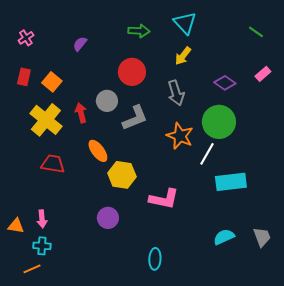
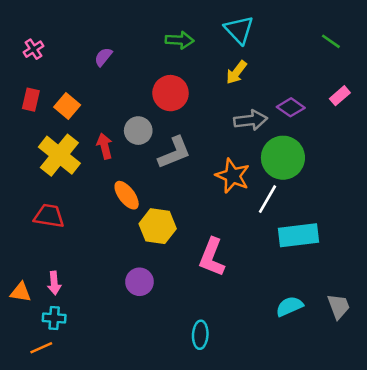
gray arrow: (176, 93) -> (251, 120), moved, turned -80
red trapezoid: (53, 164) -> (49, 216), moved
pink L-shape: (164, 199) -> (212, 257), turned 100

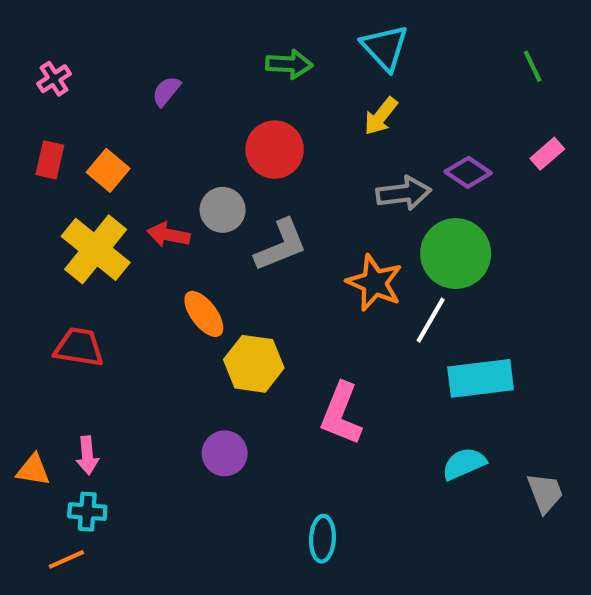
green line: (331, 41) -> (533, 66), turned 30
red arrow: (105, 146) -> (168, 235), turned -65
cyan semicircle: (289, 306) -> (464, 464), moved

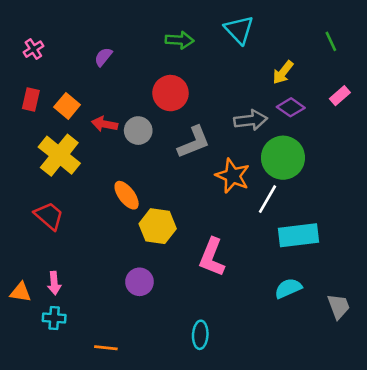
yellow arrow: (381, 116) -> (283, 72), moved
red arrow: (168, 235) -> (105, 124), moved
gray L-shape: (281, 245) -> (194, 142), moved
red trapezoid: (79, 347) -> (49, 216), turned 32
orange line: (66, 559) -> (106, 348), moved, turned 30

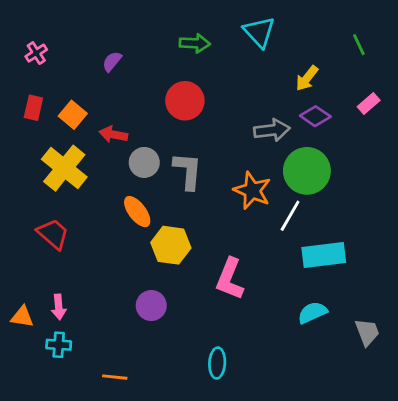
gray circle: (138, 131) -> (144, 162), moved
gray L-shape: (194, 142) -> (188, 171), moved, turned -63

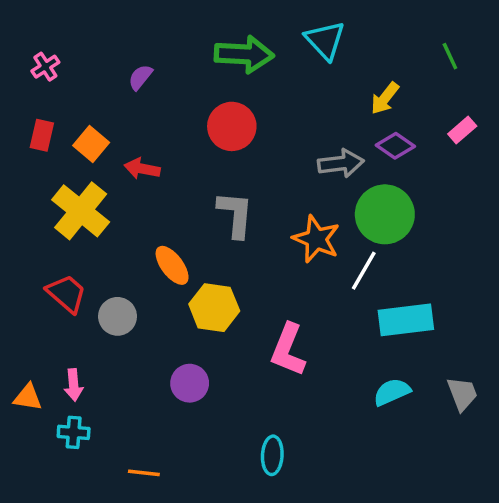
green arrow: (195, 43) -> (244, 54), size x1.5
gray circle: (144, 162) -> (118, 316), moved
gray trapezoid: (367, 332) -> (462, 394), moved

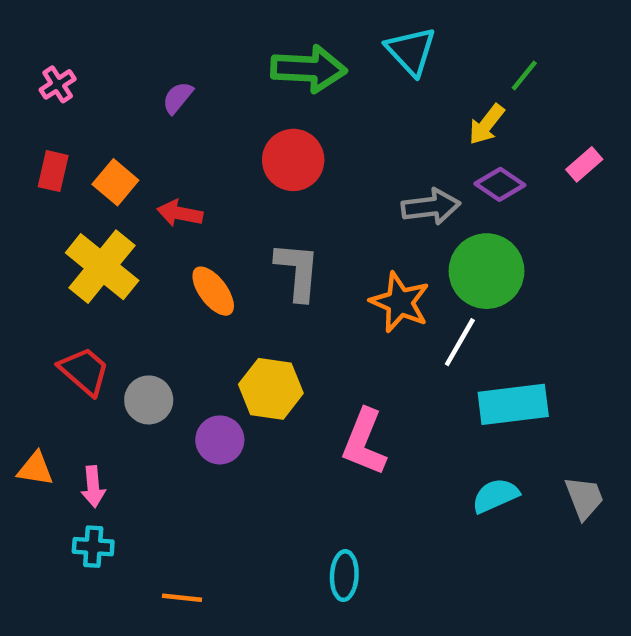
green line: (450, 56) -> (524, 76), moved, turned 64
orange ellipse: (172, 265) -> (213, 291), moved
purple circle: (190, 383) -> (220, 440), moved
orange triangle: (28, 397) -> (35, 469), moved

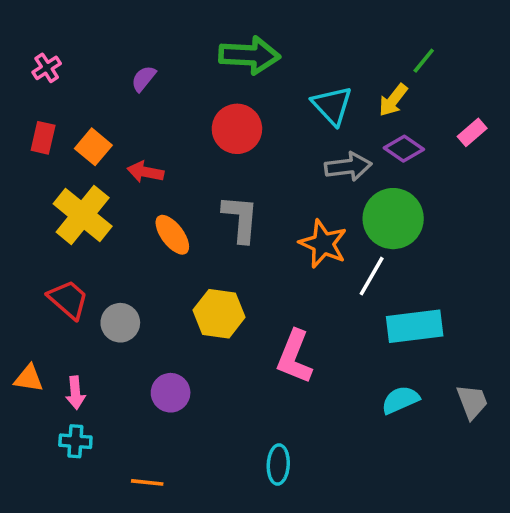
cyan triangle: (411, 51) -> (332, 105), moved
purple circle: (220, 440) -> (171, 393), moved

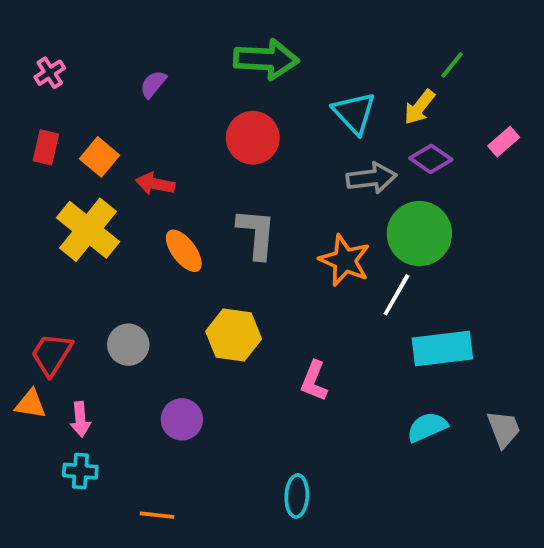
red trapezoid: (68, 299) -> (52, 354), moved, turned -99
pink L-shape: (294, 357) -> (314, 381), size x0.7

